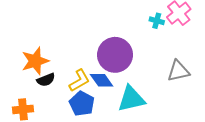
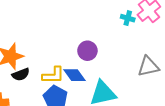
purple circle: (115, 55) -> (87, 51), size x0.6
yellow L-shape: (80, 80) -> (53, 75), turned 30

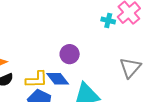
gray triangle: (148, 67) -> (130, 68), turned -35

